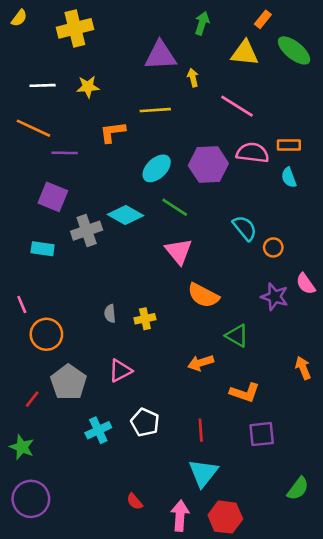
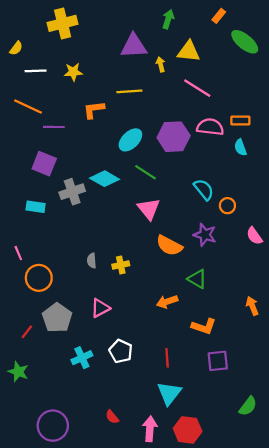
yellow semicircle: (19, 18) -> (16, 48), moved
yellow triangle: (245, 53) -> (189, 51), moved
purple star: (275, 297) -> (205, 235), moved
purple circle: (31, 499) -> (53, 426), moved

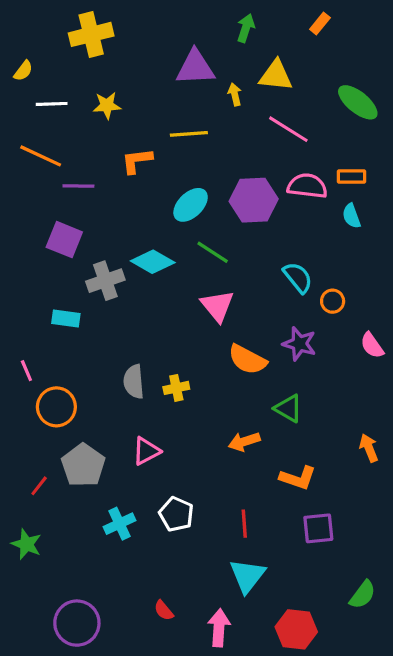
green ellipse: (245, 42) -> (358, 102), moved
cyan rectangle: (36, 207) -> (66, 319), moved
gray semicircle: (92, 261) -> (134, 382), size x1.5
red hexagon: (188, 430) -> (296, 629), moved

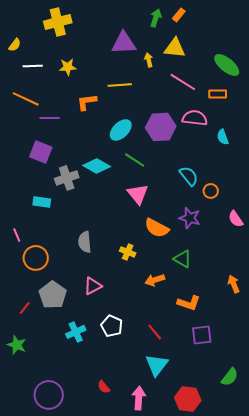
orange rectangle: (320, 23) -> (179, 15), moved
orange rectangle: (351, 176) -> (218, 94), moved
yellow cross: (176, 388) -> (128, 252), moved, turned 35
red line: (244, 524) -> (155, 332), turned -36

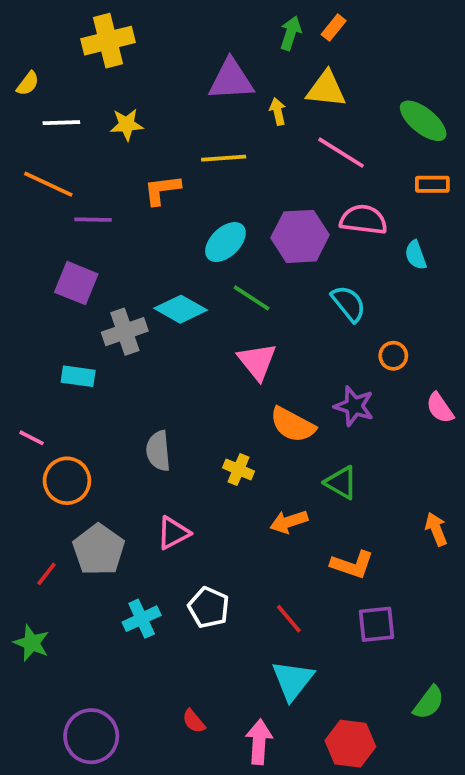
orange rectangle: (218, 94) -> (432, 184), moved
cyan semicircle: (189, 176) -> (349, 304), moved
pink line: (17, 235) -> (32, 438), turned -40

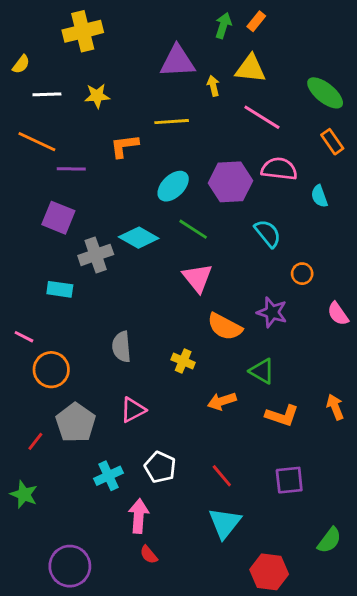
orange rectangle: (432, 184) -> (332, 142), turned 55
orange L-shape: (352, 565) -> (282, 416), moved
pink arrow: (259, 742) -> (139, 516), moved

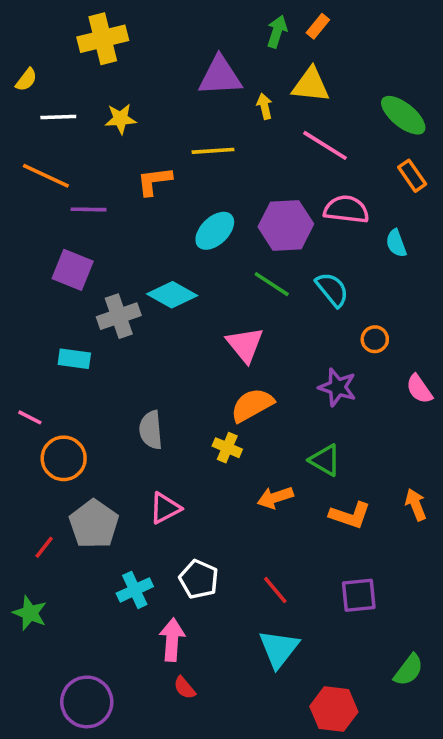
green line: (193, 229) -> (272, 284), moved
orange semicircle: (225, 327) -> (252, 405), moved, turned 123

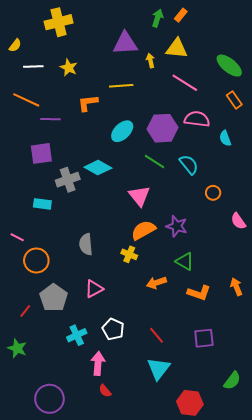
yellow star: (121, 119) -> (69, 68), turned 30
purple square: (73, 270) -> (41, 153), turned -30
purple star: (337, 387) -> (177, 226), moved

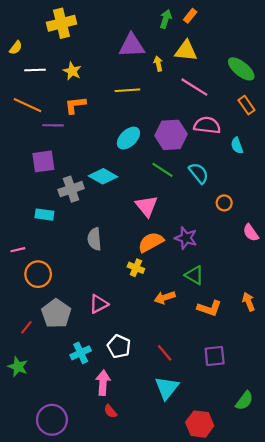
orange L-shape: (88, 103) -> (75, 105), moved
pink line: (17, 237) -> (18, 250), turned -40
gray semicircle: (86, 244) -> (94, 239), moved

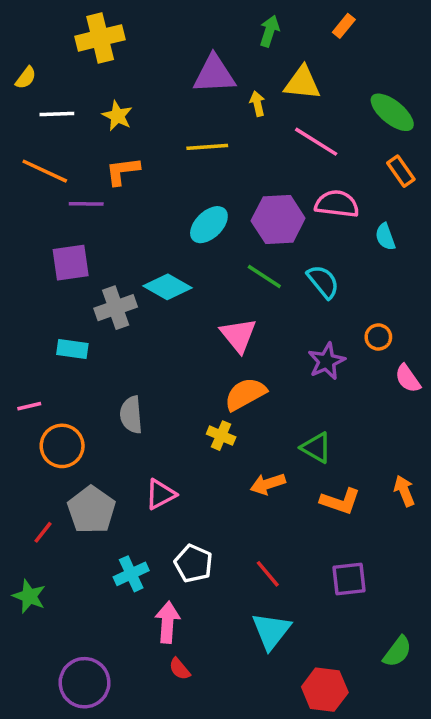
orange rectangle: (190, 16) -> (344, 26), moved
orange circle: (224, 203) -> (378, 337), moved
purple star: (186, 238) -> (327, 361), moved, turned 30
gray semicircle: (94, 239) -> (131, 415), moved

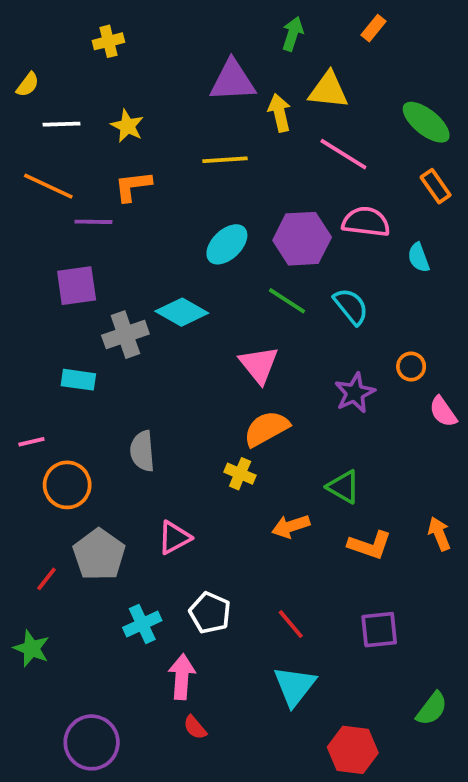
yellow cross: (100, 38) -> (108, 41), size x0.6
yellow arrow: (257, 104) -> (280, 113), size x1.4

